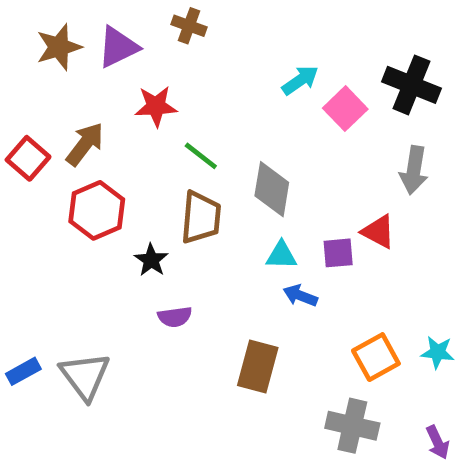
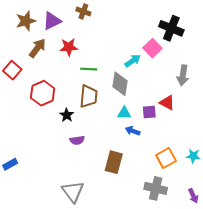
cyan arrow: (300, 80) -> (133, 61), moved
black cross: (411, 85) -> (171, 28), moved
brown arrow: (85, 144) -> (37, 48), moved
green line: (201, 156) -> (89, 69), turned -35
gray triangle: (85, 376) -> (73, 192), moved

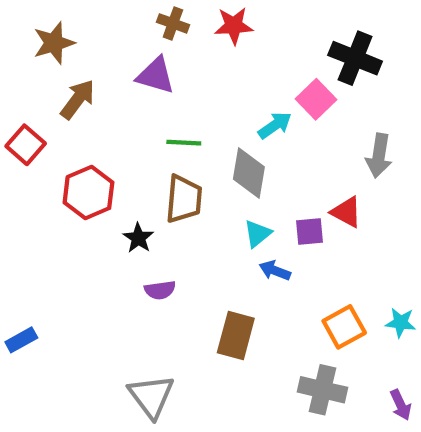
purple triangle: (52, 21) -> (156, 75), moved, turned 42
red star: (69, 47) -> (234, 26), moved
cyan triangle: (124, 113) -> (258, 234), turned -40

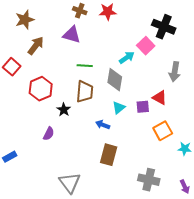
blue arrow: (275, 271) -> (103, 125), moved
purple semicircle: (160, 290) -> (49, 134), moved, turned -56
orange square: (344, 327) -> (163, 131), moved

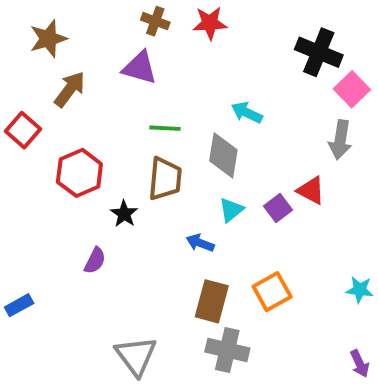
pink square: (146, 46) -> (352, 89), moved
cyan arrow: (127, 58) -> (247, 113), turned -119
purple square: (143, 107) -> (278, 208), turned -32
orange square: (163, 131) -> (272, 292), moved
gray cross: (149, 180) -> (227, 350), moved

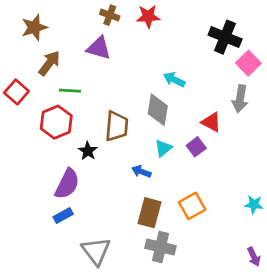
green line: (165, 128) -> (70, 91), moved
red triangle: (311, 190) -> (211, 122), moved
purple semicircle: (95, 260) -> (67, 184), size x1.6
blue rectangle: (19, 305) -> (63, 215), moved

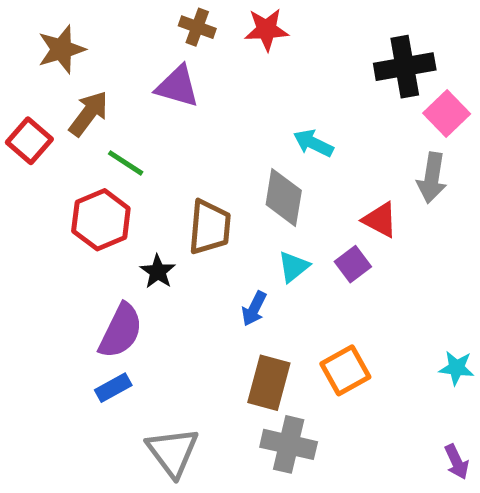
black cross: (225, 37) -> (405, 67), turned -32
green line: (70, 91) -> (126, 163), turned 30
red square: (16, 92) -> (29, 141), moved
blue arrow: (141, 172) -> (254, 309), turned -84

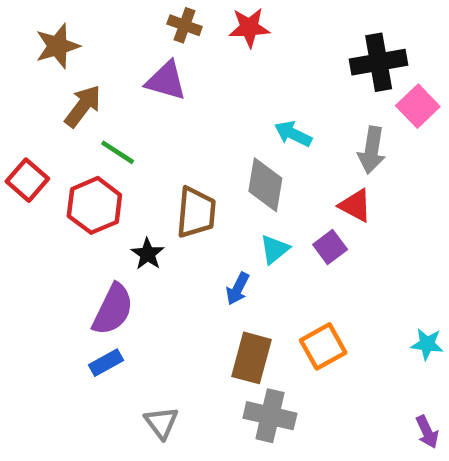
red square: (29, 141) -> (27, 180), moved
gray arrow: (432, 178) -> (372, 150), moved
gray triangle: (173, 452) -> (161, 423), size x0.7

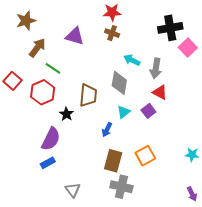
brown cross: (185, 25) -> (112, 33), moved
gray arrow: (372, 150) -> (156, 68), moved

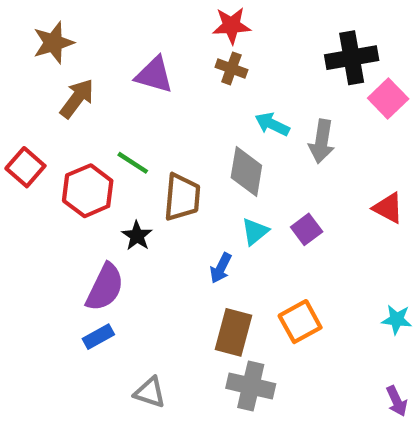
green line: (53, 68) -> (133, 163), moved
red triangle: (160, 92) -> (388, 208), moved
gray triangle: (73, 190) -> (150, 392), turned -35

